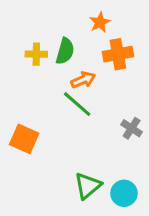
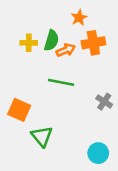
orange arrow: (83, 80) -> (66, 50), moved
green line: (77, 104) -> (61, 82), turned -30
green triangle: (88, 186) -> (42, 136), moved, turned -30

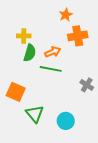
green semicircle: (51, 40) -> (30, 53), moved
orange arrow: (66, 50) -> (53, 52), moved
cyan circle: (98, 153) -> (66, 121), moved

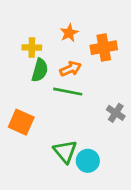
orange star: (66, 15) -> (69, 33), moved
green triangle: (35, 114) -> (65, 151), moved

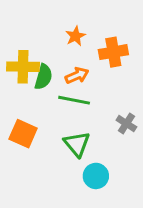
yellow cross: (32, 48) -> (23, 67), moved, size x1.5
green triangle: (65, 151) -> (77, 144), moved

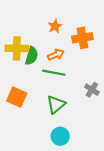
green triangle: (77, 144) -> (56, 104), turned 30
cyan circle: (96, 176) -> (60, 136), moved

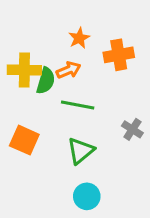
orange arrow: (56, 55) -> (69, 70), moved

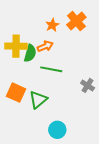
orange cross: (119, 55) -> (76, 21), moved, turned -30
green triangle: (81, 151) -> (38, 100), moved

